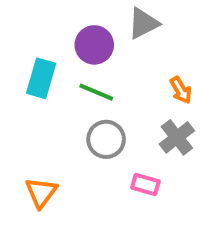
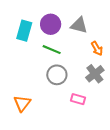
gray triangle: (143, 23) -> (79, 25), moved, turned 42
cyan rectangle: (41, 78) -> (24, 31), moved

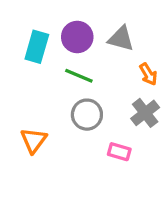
orange triangle: (22, 103) -> (34, 140), moved

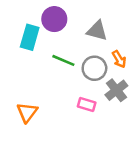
purple circle: (77, 37) -> (54, 19), moved
gray circle: (87, 115) -> (94, 68), moved
pink rectangle: (119, 152) -> (87, 105), moved

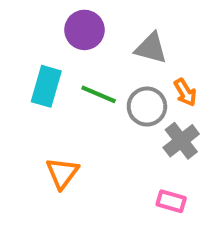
cyan rectangle: (30, 37) -> (46, 86), moved
pink rectangle: (87, 105) -> (171, 201), moved
orange triangle: (27, 112) -> (62, 173), moved

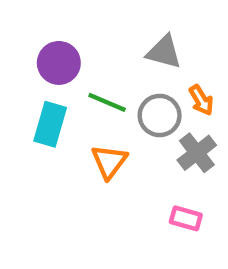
purple circle: (84, 30) -> (59, 63), moved
cyan rectangle: (46, 86) -> (50, 124), moved
orange triangle: (62, 173) -> (109, 161), moved

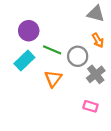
gray triangle: (164, 52) -> (96, 14), moved
orange arrow: (201, 100) -> (98, 40), moved
cyan rectangle: (50, 124) -> (24, 61), turned 30

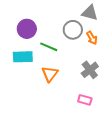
gray circle: (78, 56) -> (73, 30), moved
cyan rectangle: (24, 61) -> (23, 57), turned 42

